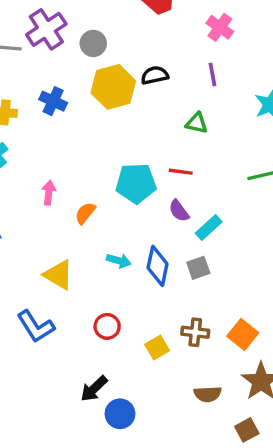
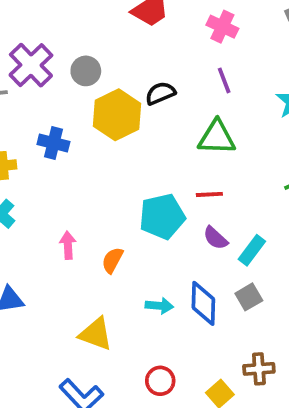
green triangle: (197, 123) -> (217, 137), size x1.5

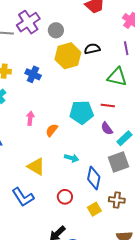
blue cross: (53, 143) -> (33, 74), moved
gray square: (249, 297) -> (118, 162), size x1.5
blue diamond: (203, 303) -> (94, 178), moved

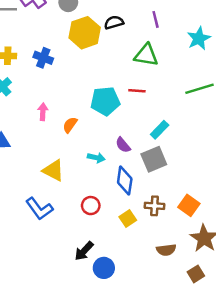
purple semicircle: (107, 128) -> (123, 145), moved

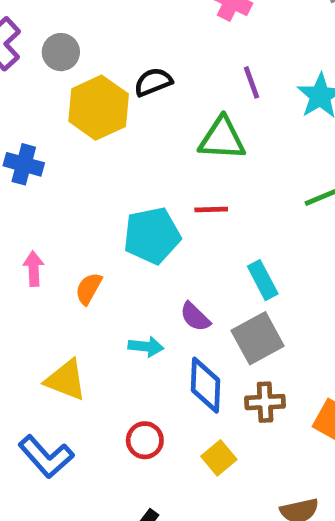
purple line: (156, 19) -> (251, 82), moved
cyan rectangle: (160, 130) -> (263, 280), turned -66
brown cross: (155, 206) -> (265, 402), moved

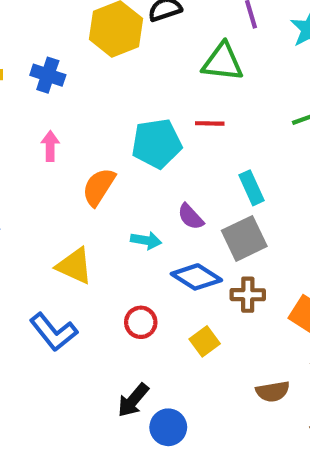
pink arrow: (34, 269) -> (50, 146), moved
orange semicircle: (89, 289) -> (99, 187), size x1.4
blue diamond: (205, 385) -> (196, 277), turned -63

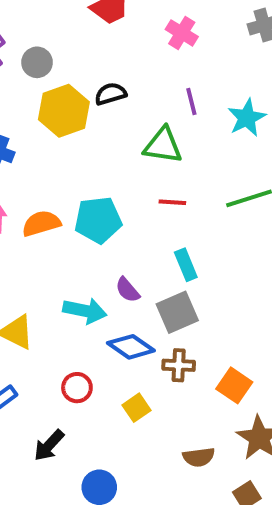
red line: (210, 123) -> (172, 202), moved
orange semicircle: (99, 187) -> (41, 223), moved, turned 39
cyan arrow: (146, 240) -> (85, 311), size x1.5
black arrow: (133, 400) -> (49, 445), moved

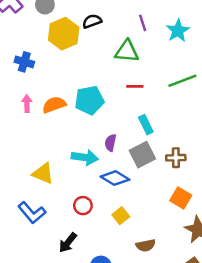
purple semicircle: (128, 290) -> (110, 143), turned 56
brown cross: (179, 365) -> (176, 158), moved
brown semicircle: (199, 457) -> (146, 245), moved

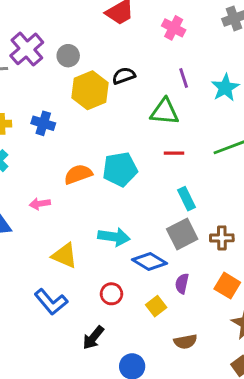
pink arrow: (27, 104) -> (40, 204), moved, turned -98
purple semicircle: (110, 143) -> (182, 284), moved

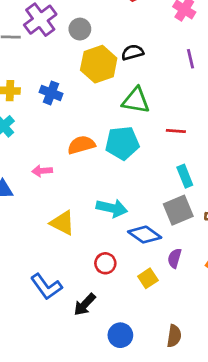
green triangle: (165, 112) -> (136, 100), moved
blue L-shape: (51, 302) -> (46, 287), moved
brown semicircle: (185, 342) -> (174, 336), moved, turned -75

